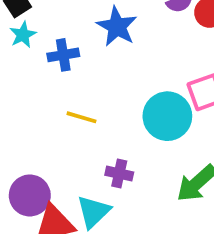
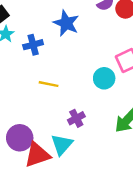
cyan circle: (167, 116) -> (104, 78), size x0.7
purple cross: (119, 174) -> (76, 118), turned -35

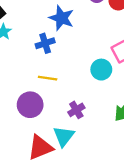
blue cross: (33, 45) -> (45, 43), moved
purple circle: (20, 138) -> (30, 105), moved

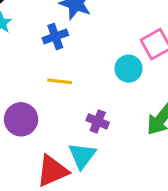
purple circle: (30, 105) -> (21, 119), moved
purple cross: (76, 110) -> (98, 121), turned -35

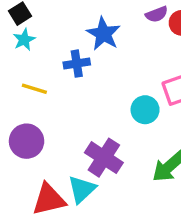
yellow line: (60, 81) -> (34, 89), moved
purple cross: (98, 121) -> (104, 158), size x1.6

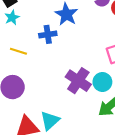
cyan circle: (145, 110) -> (102, 82), moved
purple cross: (104, 158) -> (78, 81), moved

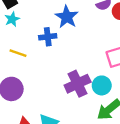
purple cross: (78, 81) -> (78, 84), turned 30

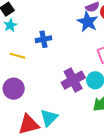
blue star: (67, 17) -> (88, 22), moved

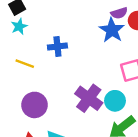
purple cross: (73, 80) -> (89, 98), turned -30
purple circle: (14, 89) -> (35, 105), moved

